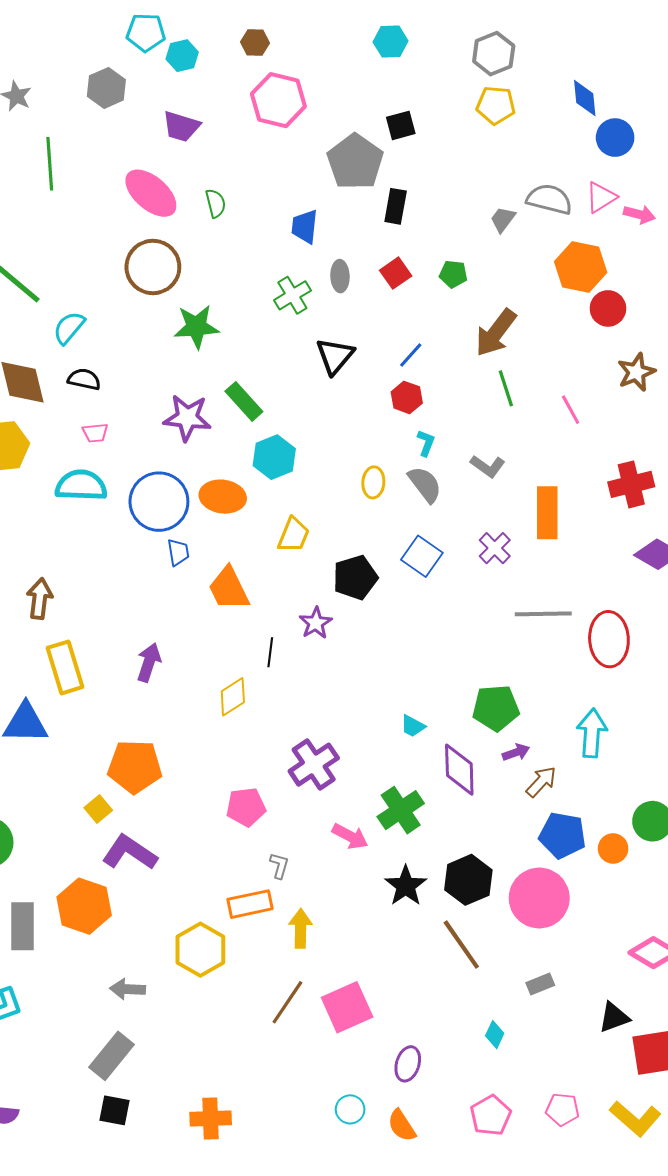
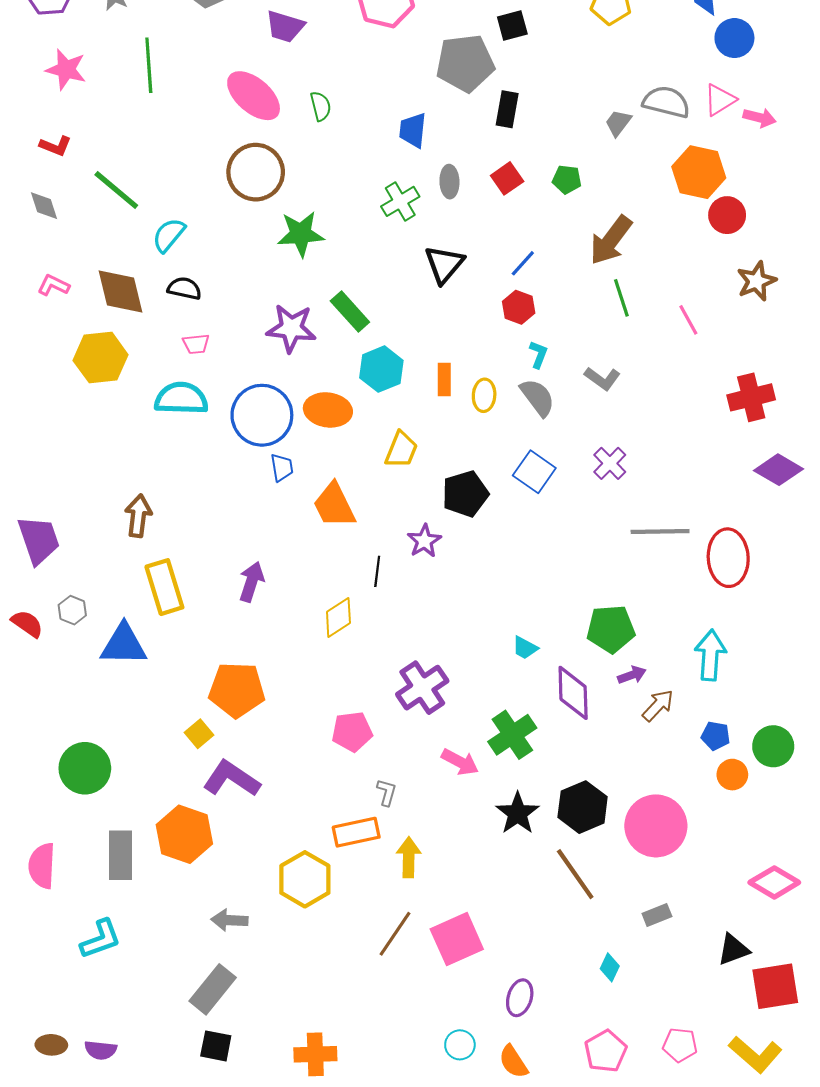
gray pentagon: (355, 162) -> (465, 63), turned 30
orange rectangle: (547, 513) -> (444, 380), moved, size x0.6
blue pentagon: (562, 835) -> (716, 736), moved, size x0.6

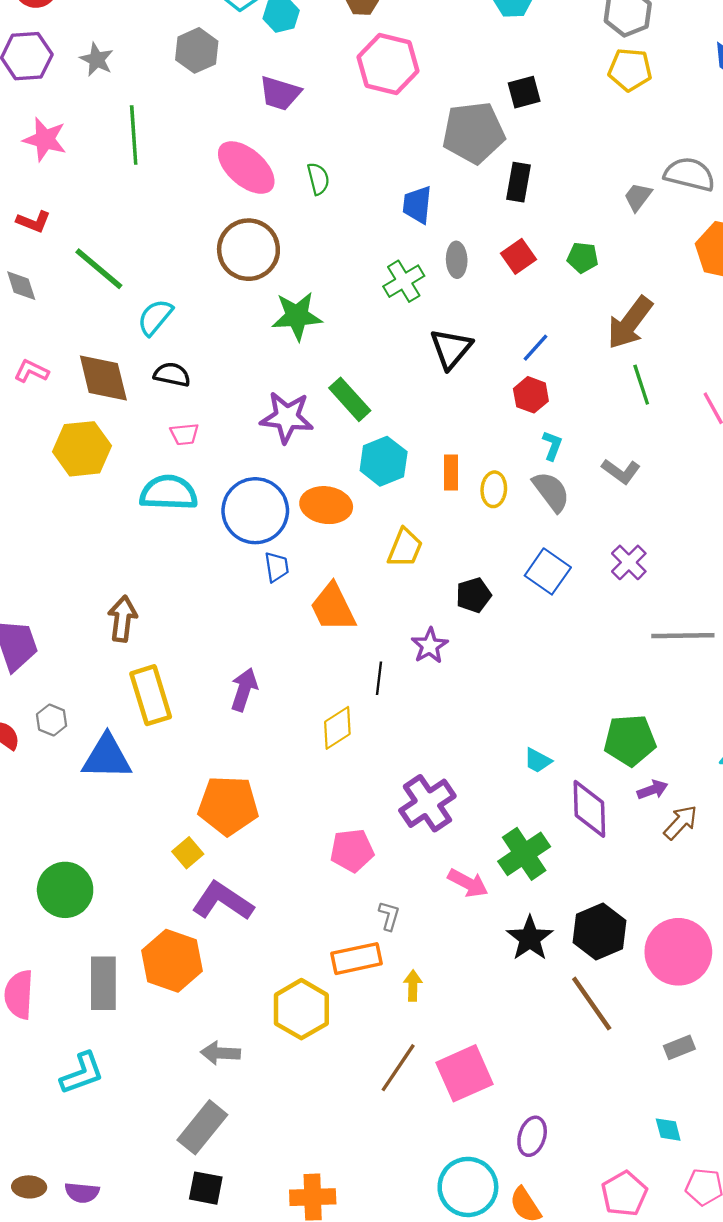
black pentagon: (465, 494) -> (474, 595), size x0.7
yellow arrow: (409, 857) -> (413, 986), size x0.7
cyan diamond: (610, 967) -> (668, 1130), moved, turned -40
cyan circle: (460, 1045) -> (468, 1187), size x1.8

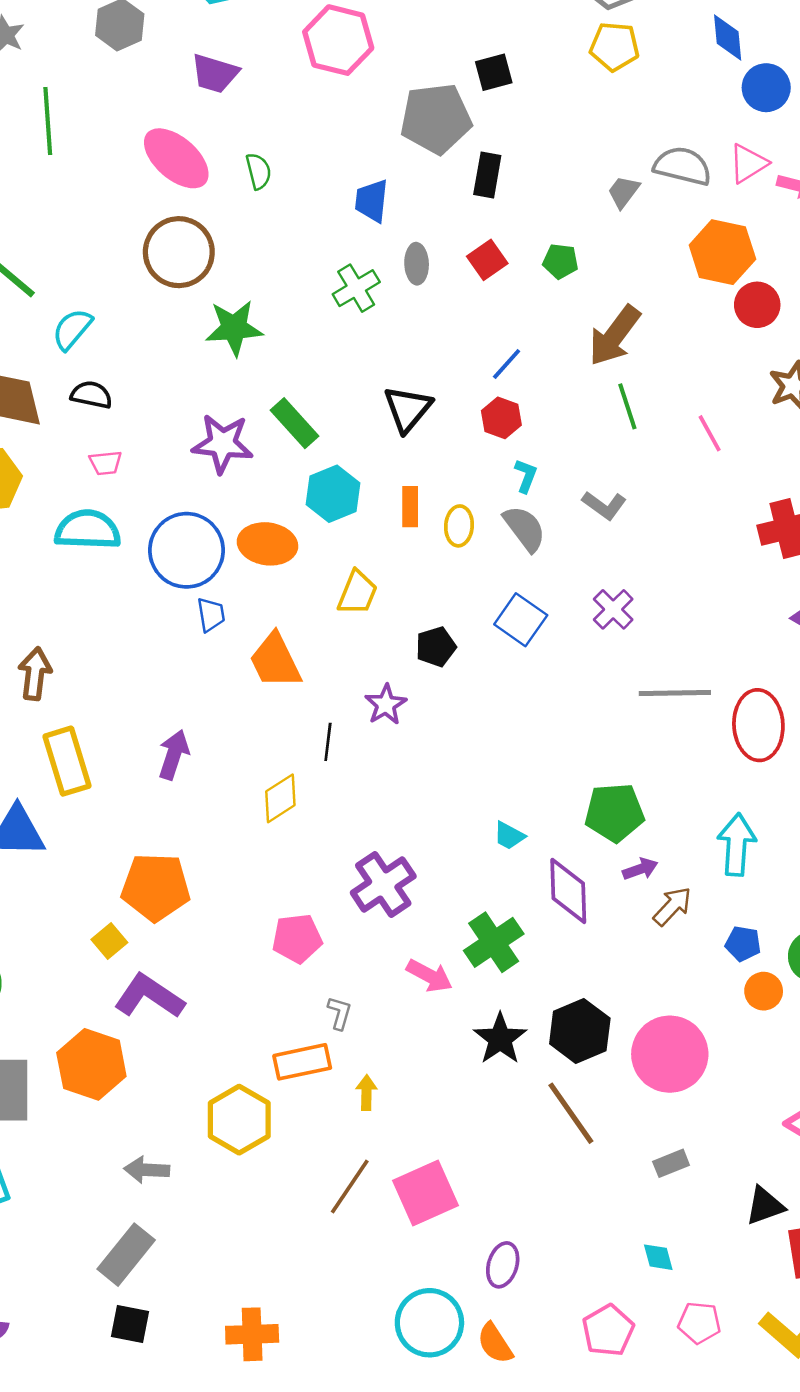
black triangle: (451, 349) -> (408, 409), moved

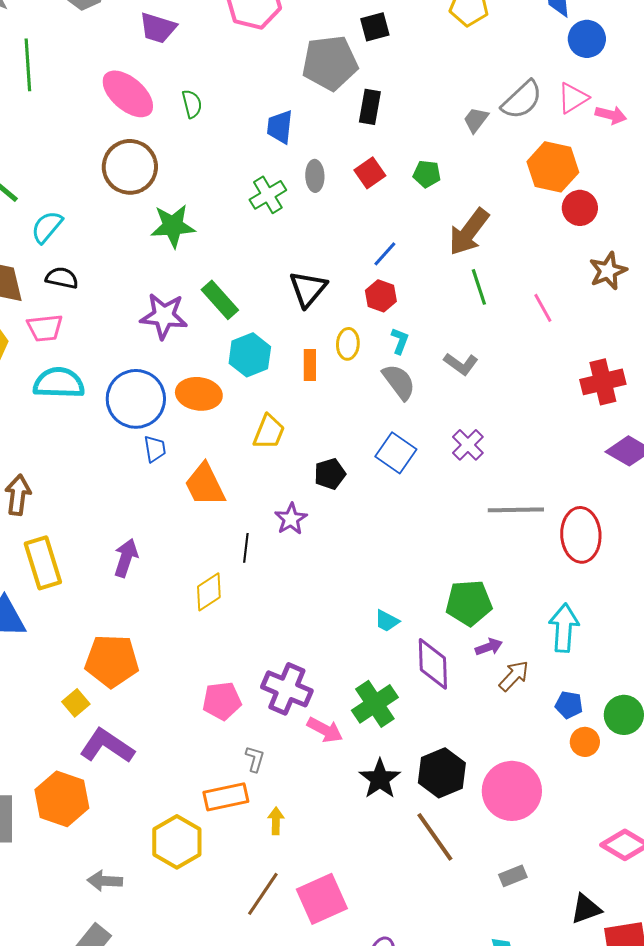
gray semicircle: (683, 166) -> (522, 100), turned 123
pink trapezoid: (106, 463) -> (45, 328), moved, size x1.4
yellow ellipse: (459, 526) -> (348, 344), moved
purple cross: (383, 884) -> (287, 689), moved, turned -33

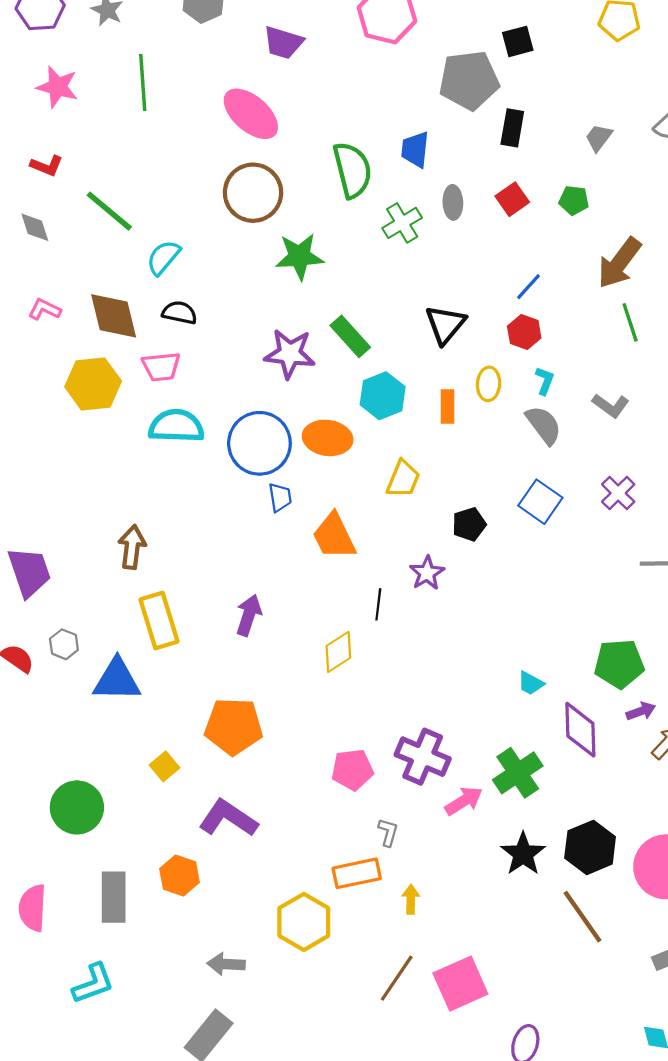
green semicircle: (192, 104) -> (352, 170), moved, size x1.8
gray trapezoid: (476, 120) -> (599, 138), moved
yellow square: (76, 703) -> (164, 766), moved
pink arrow: (325, 730) -> (464, 801), turned -60
orange hexagon: (62, 799) -> (180, 875), size x0.7

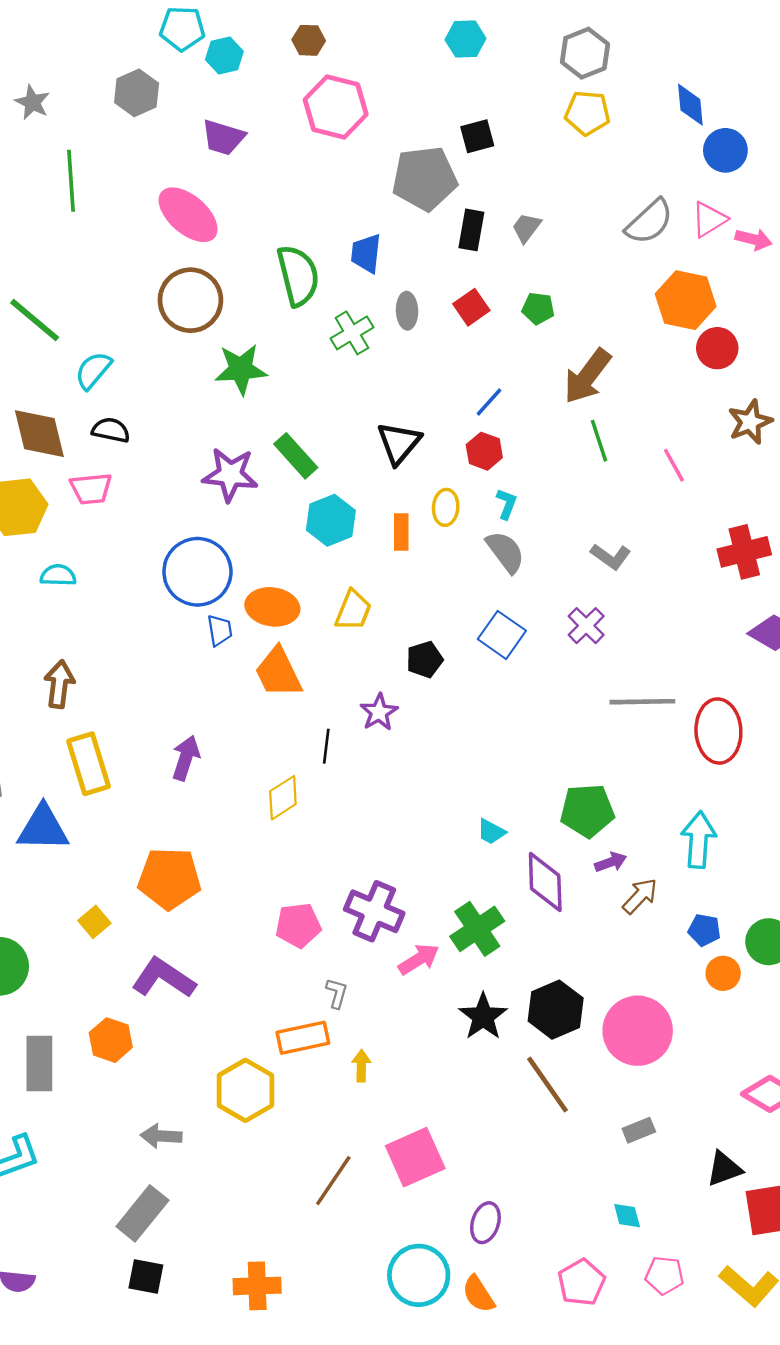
gray trapezoid: (599, 138) -> (526, 228), moved
gray L-shape: (611, 406) -> (611, 557), moved
cyan semicircle: (176, 426) -> (58, 575), moved, size x0.6
orange ellipse: (328, 438) -> (272, 607), moved
brown line: (397, 978) -> (333, 1181), moved

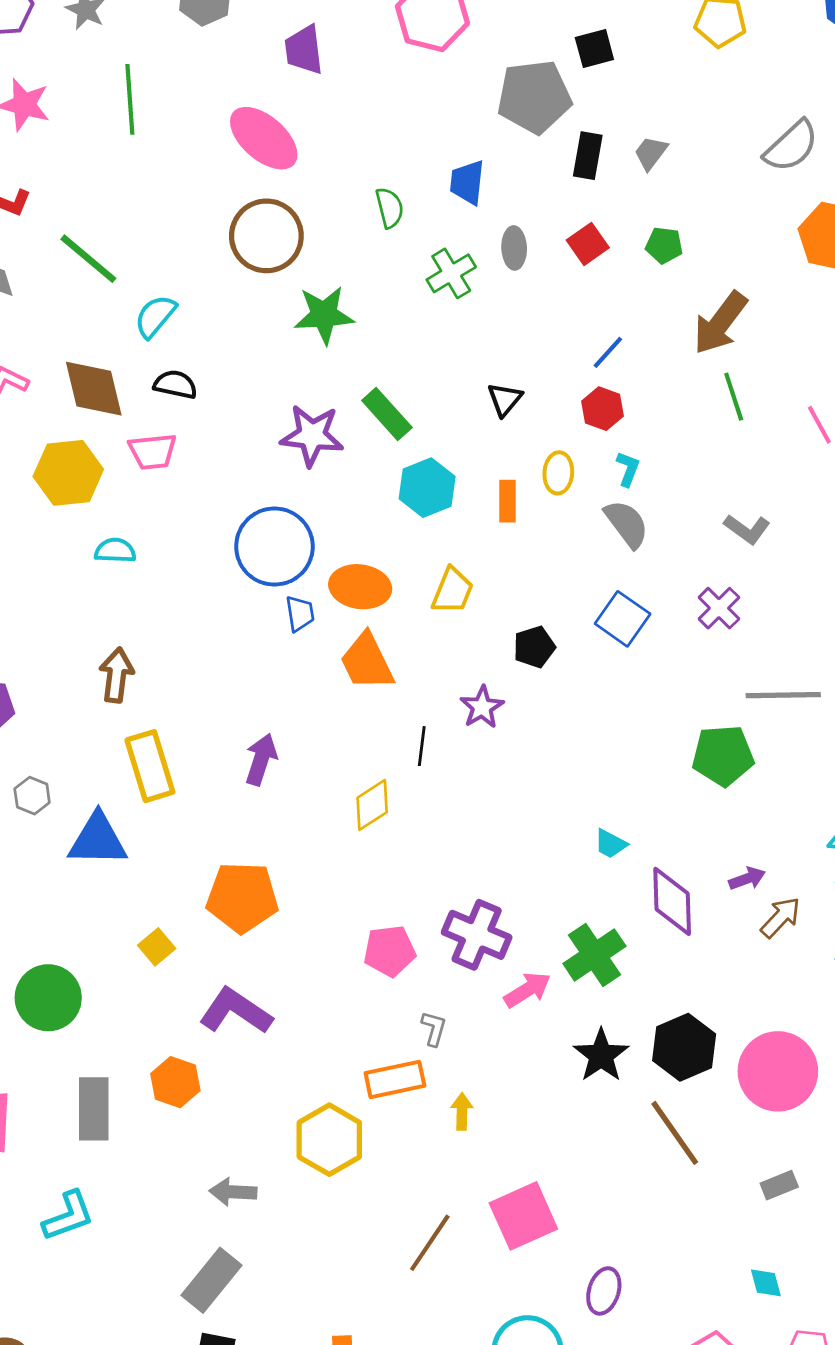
purple trapezoid: (223, 137) -> (304, 50), turned 66
green semicircle: (298, 276) -> (390, 208), size x0.6
black triangle: (399, 443) -> (505, 399), size x0.7
green pentagon: (587, 811) -> (723, 755), moved

